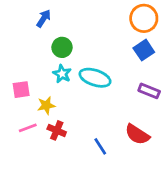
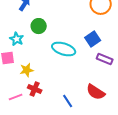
blue square: (144, 50) -> (93, 39), moved
cyan star: (62, 74) -> (17, 39), moved
pink line: (28, 128) -> (16, 97), moved

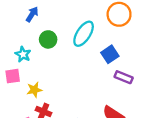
cyan ellipse: (64, 49) -> (84, 34), moved, turned -75

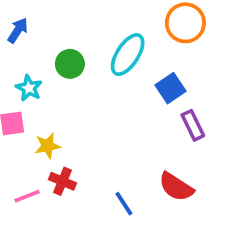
blue arrow: (32, 14) -> (18, 30), moved
purple rectangle: (124, 77) -> (193, 125), turned 42

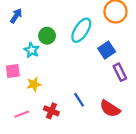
cyan star: (29, 88) -> (32, 50), moved
red cross: (62, 181) -> (51, 111), moved
blue line: (124, 204) -> (79, 100), moved

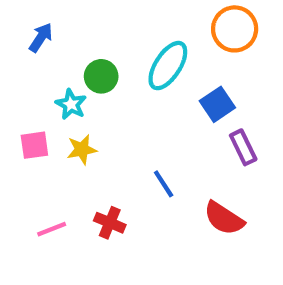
yellow star: (34, 84) -> (82, 149), moved
blue line: (79, 100) -> (164, 184), moved

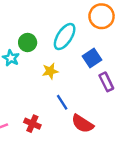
yellow star: (82, 149) -> (50, 71), moved
red semicircle: (224, 218) -> (82, 124), moved

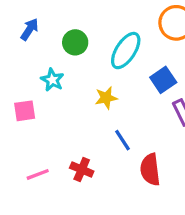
green circle: (28, 42) -> (75, 42), moved
red semicircle: (82, 124) -> (150, 170), turned 50

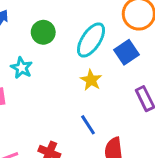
blue square: (163, 80) -> (126, 52), moved
yellow star: (106, 98) -> (91, 80), moved, turned -30

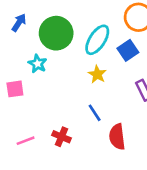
green circle: (43, 32) -> (56, 33), size x1.6

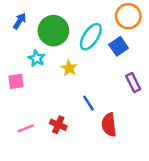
yellow star: (97, 74) -> (69, 68), moved

